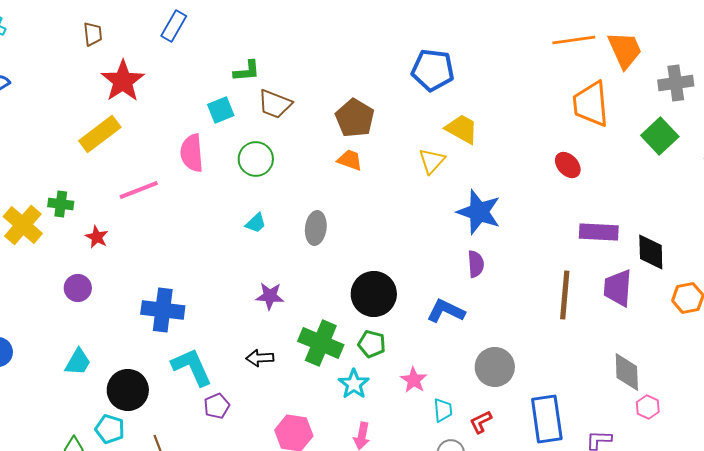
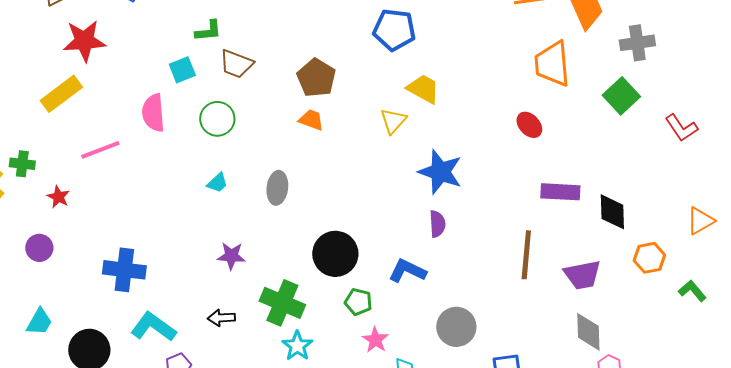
red star: (123, 81) -> (84, 41), turned 30
purple trapezoid: (618, 288) -> (582, 275), moved, turned -105
green pentagon: (372, 344) -> (358, 302), moved
cyan L-shape: (192, 367) -> (153, 327), turned -30
cyan star: (354, 384) -> (297, 346), moved

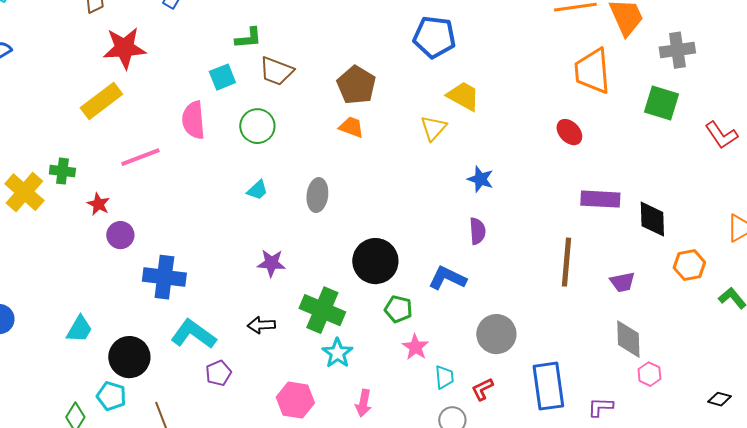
green square: (621, 96) -> (661, 103), turned -30
blue star: (440, 172) -> (480, 179), size x0.6
purple circle: (39, 248) -> (120, 235), moved
purple trapezoid: (582, 275) -> (622, 282), size x0.7

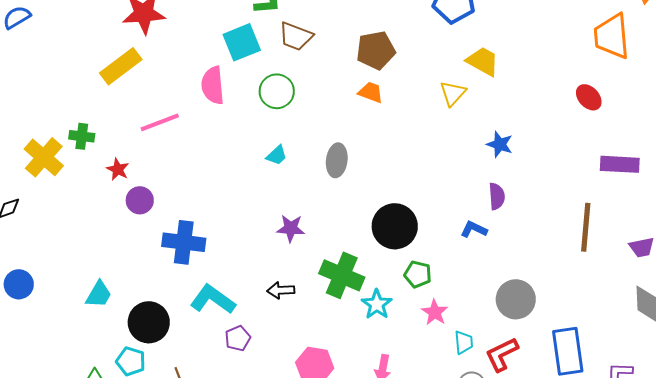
cyan square: (222, 77) -> (242, 42), size x1.4
brown pentagon: (356, 85) -> (376, 50), turned 30
blue L-shape: (447, 278) -> (474, 229), moved, size x0.7
cyan star: (337, 353) -> (377, 304), moved
red L-shape: (482, 389) -> (502, 354), size x1.5

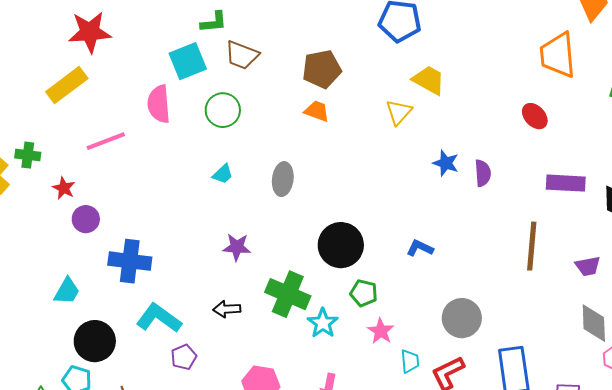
purple semicircle: (497, 196) -> (483, 173), moved
cyan trapezoid: (99, 294) -> (67, 291), moved

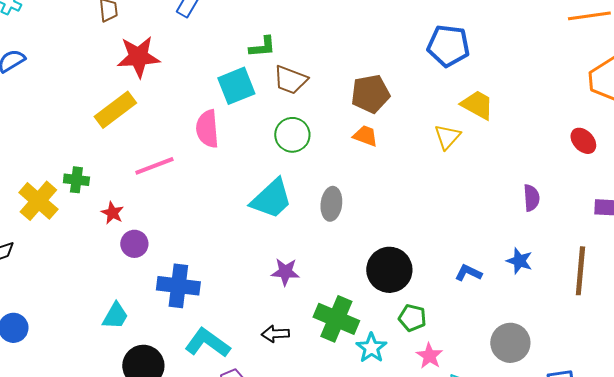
green circle: (223, 110) -> (292, 135), moved
blue star: (446, 163) -> (519, 261), moved
cyan trapezoid: (223, 174) -> (271, 199), size x2.0

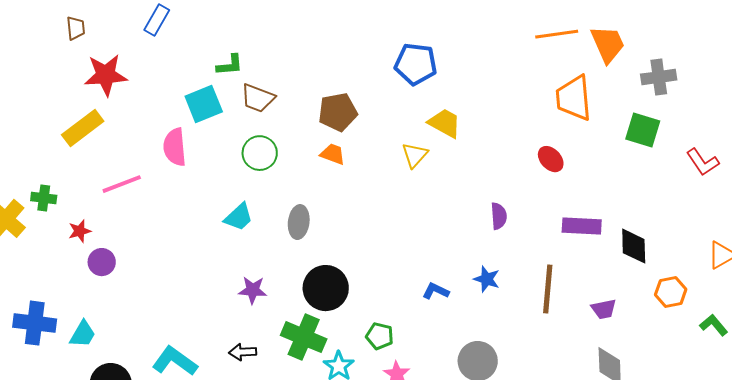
cyan trapezoid: (271, 199) -> (239, 217), size x0.7
red star: (112, 213) -> (80, 231), turned 30
black circle: (389, 270) -> (326, 288), moved
blue cross: (178, 286) -> (35, 323), moved

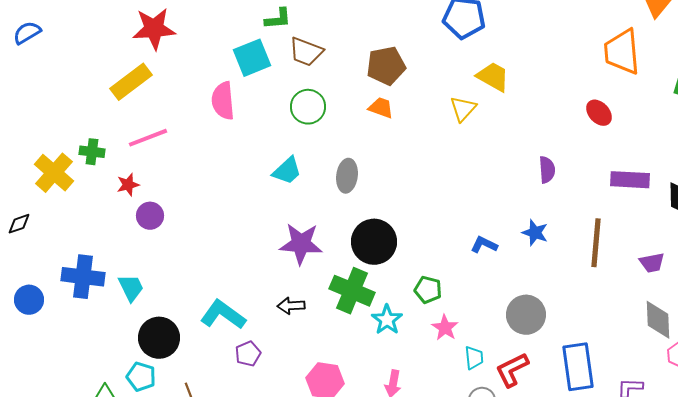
pink line: (122, 184) -> (148, 138), moved
purple star: (253, 290) -> (301, 244), size x1.5
cyan trapezoid: (83, 334) -> (131, 288), turned -56

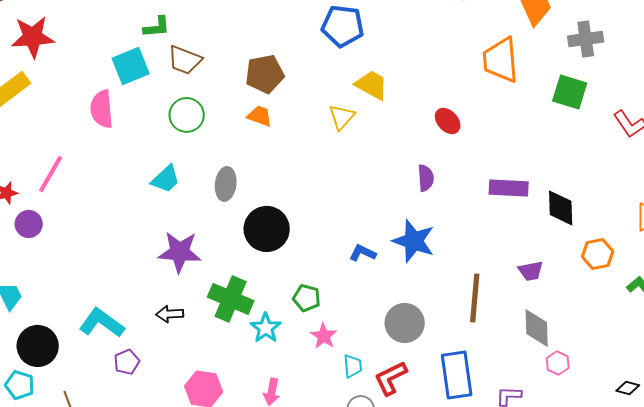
red ellipse: (599, 113) -> (448, 121), moved
pink line: (148, 138) -> (51, 174), moved, turned -39
blue star: (535, 233) -> (414, 241), size x1.6
black circle: (374, 242) -> (267, 229), moved
brown line: (596, 243) -> (475, 298), moved

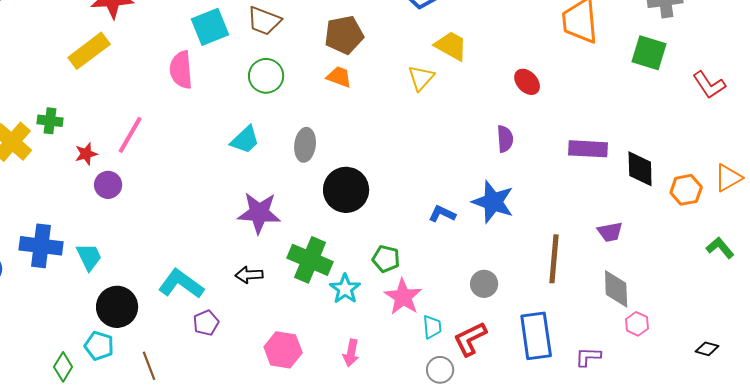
orange hexagon: (598, 254) -> (686, 190), moved
gray circle: (405, 323) -> (484, 284), size x0.7
pink star: (324, 336) -> (403, 297), size x1.4

